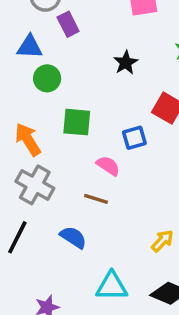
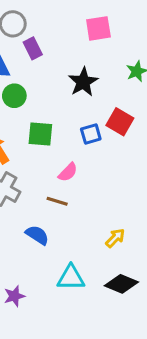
black star: (126, 63) -> (83, 82), size x1.4
blue square: (134, 138) -> (91, 134), moved
pink semicircle: (108, 166) -> (68, 172), turned 100

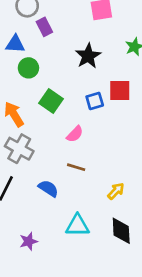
red square: (120, 122) -> (120, 90), turned -30
green square: (40, 134) -> (51, 101), turned 30
brown line: (57, 201) -> (76, 167), moved
black diamond: (121, 284) -> (121, 231), turned 64

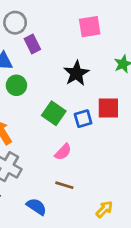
green square: (51, 101) -> (54, 113), moved

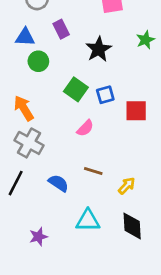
purple rectangle: (32, 44) -> (61, 29), moved
red square: (108, 108) -> (136, 111), moved
brown line: (64, 185) -> (93, 171), moved

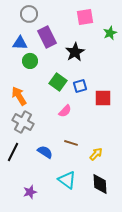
purple rectangle: (61, 29) -> (47, 37), size x1.5
green star: (145, 40) -> (110, 33), moved
cyan triangle: (88, 221) -> (67, 180), turned 36

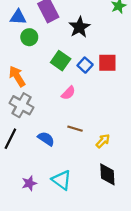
blue square: (80, 86) -> (85, 65), turned -32
red square: (103, 98) -> (107, 63), moved
cyan triangle: (67, 180) -> (62, 180), moved

